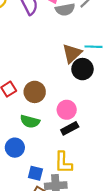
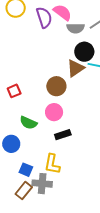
black circle: (82, 69) -> (84, 52), moved
brown circle: (35, 92) -> (56, 86), moved
pink circle: (67, 110) -> (54, 112), moved

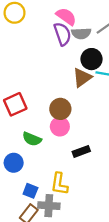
purple semicircle: (44, 17) -> (62, 34), moved
brown circle: (56, 86) -> (60, 109), moved
red square: (14, 91) -> (15, 104), size x1.5
black rectangle: (63, 135) -> (81, 151), moved

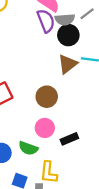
black circle: (92, 59) -> (68, 35), moved
pink circle: (60, 127) -> (45, 128), moved
green semicircle: (32, 139) -> (28, 148), moved

